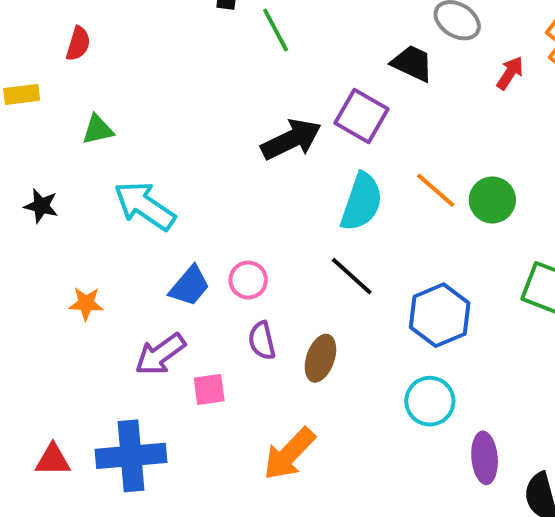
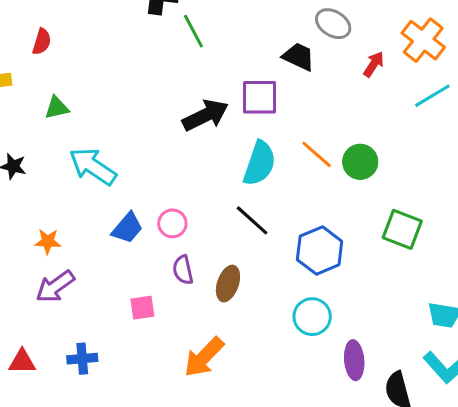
purple square: (361, 116) -> (260, 97), turned -30
purple arrow: (160, 354) -> (55, 287), moved
blue cross: (131, 456) -> (82, 359), size x0.6

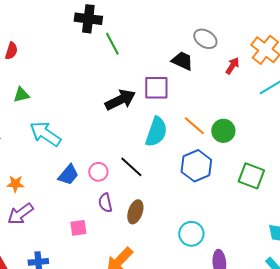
black line: (252, 220) -> (131, 167), moved
blue hexagon: (320, 250) -> (196, 166), moved

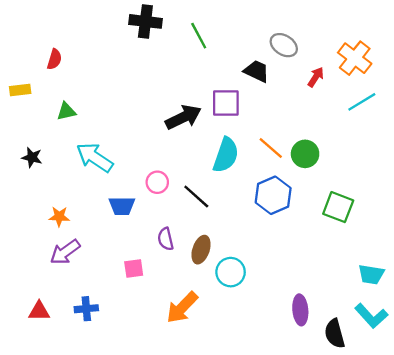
green line: (112, 44) -> (199, 36), moved
pink circle: (98, 172) -> (157, 182), moved
blue trapezoid: (68, 175) -> (122, 206), turned 50
cyan circle: (191, 234) -> (231, 272), moved

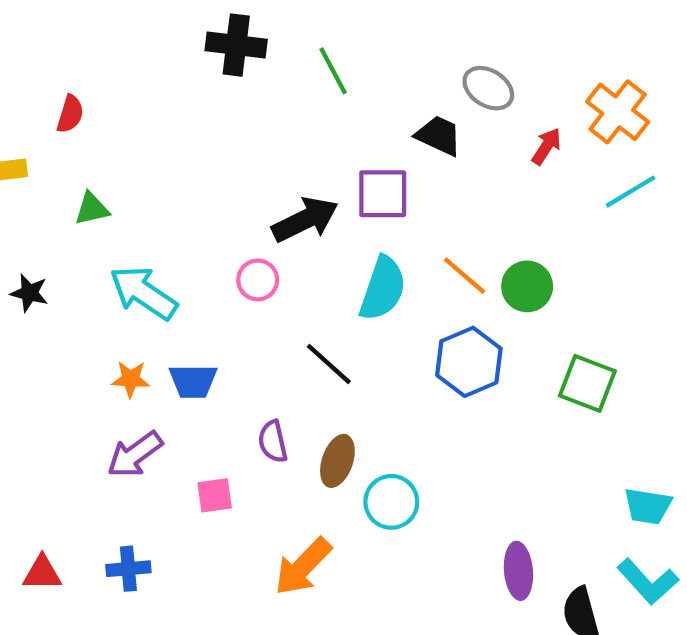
pink circle: (157, 182) -> (258, 280), moved
orange star: (59, 217) -> (131, 379), moved
purple arrow: (65, 252) -> (135, 454), moved

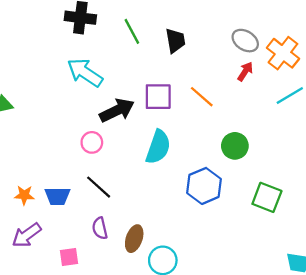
gray ellipse: (488, 88) -> (245, 41), moved
black trapezoid: (439, 136) -> (175, 41), moved, turned 55
orange line: (465, 276) -> (202, 97), moved
cyan arrow: (143, 293) -> (85, 73), moved
black line: (329, 364) -> (99, 187), moved

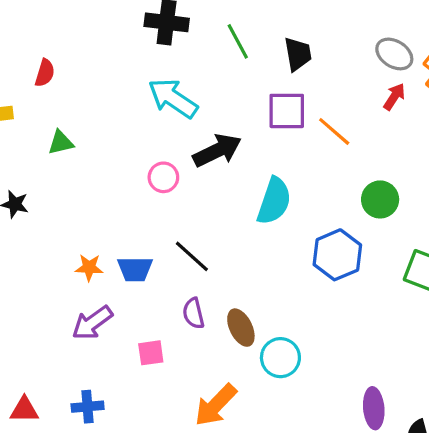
purple square: (158, 97) -> (287, 111), moved
pink circle: (92, 142) -> (163, 177), moved
brown ellipse: (134, 239) -> (241, 328), turned -45

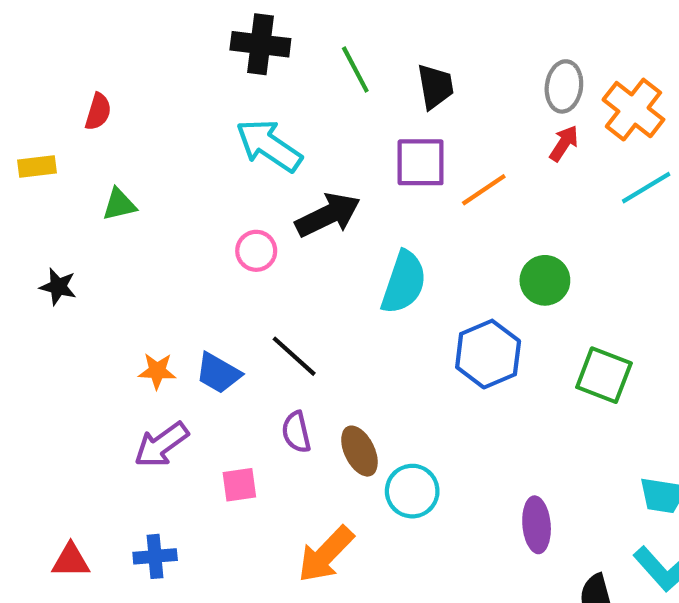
gray ellipse: (394, 54) -> (564, 86), turned 66
orange line: (334, 131) -> (484, 190), turned -75
blue trapezoid: (135, 269) -> (218, 373), turned 30
purple ellipse: (374, 408) -> (537, 525), moved

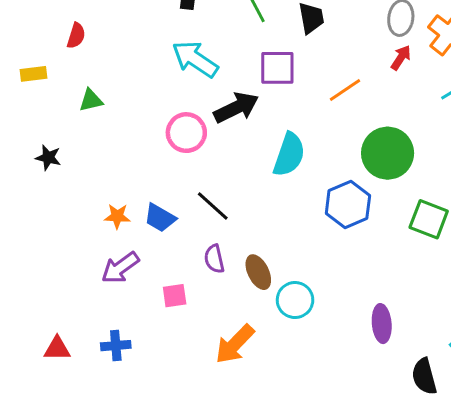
purple square: (421, 162) -> (277, 68), moved
pink circle: (256, 251) -> (186, 133), size x1.4
green circle: (545, 280) -> (388, 153), size x1.5

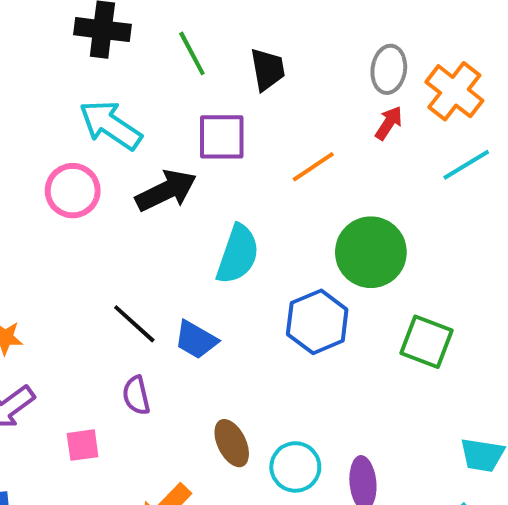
pink circle: (186, 133) -> (73, 191), moved
blue trapezoid: (160, 218) -> (196, 340), moved
brown ellipse: (258, 272) -> (232, 443), moved
cyan circle: (295, 300) -> (295, 467), moved

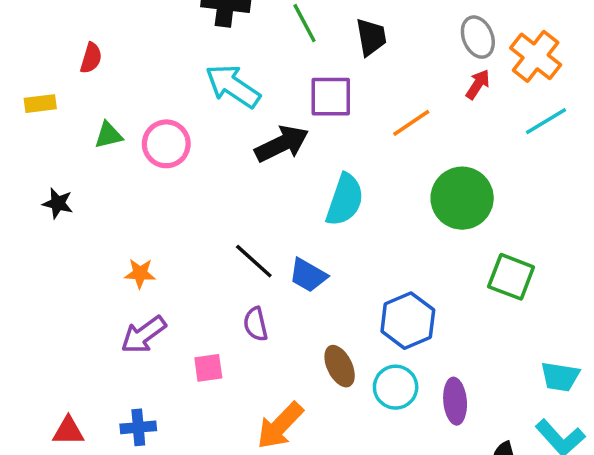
gray ellipse: (389, 69) -> (478, 37), turned -30
pink circle: (73, 191) -> (166, 144), moved
blue hexagon: (317, 322) -> (408, 321), moved

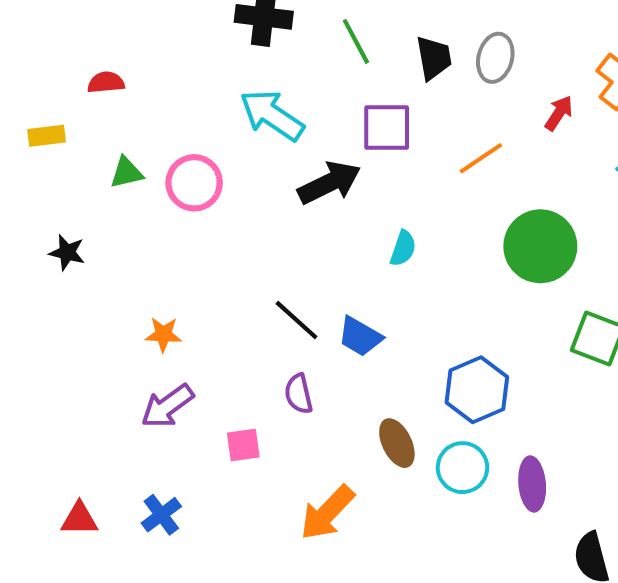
gray ellipse: (478, 37) -> (495, 58), moved, turned 36
red semicircle: (91, 58) -> (106, 82), turned -112
cyan semicircle: (345, 200) -> (403, 248), size x0.6
blue cross: (138, 427) -> (161, 515), turned -32

